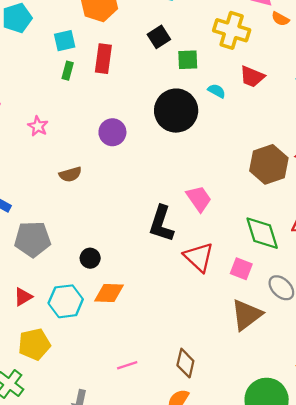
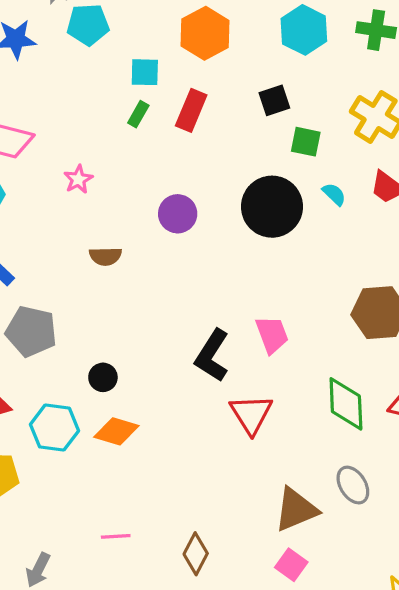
pink square: (241, 269) -> (291, 565), moved

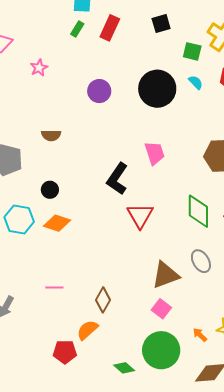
green square: (306, 142) -> (192, 51), moved
brown semicircle: (105, 256) -> (51, 135), moved
pink trapezoid: (272, 335) -> (155, 153), moved

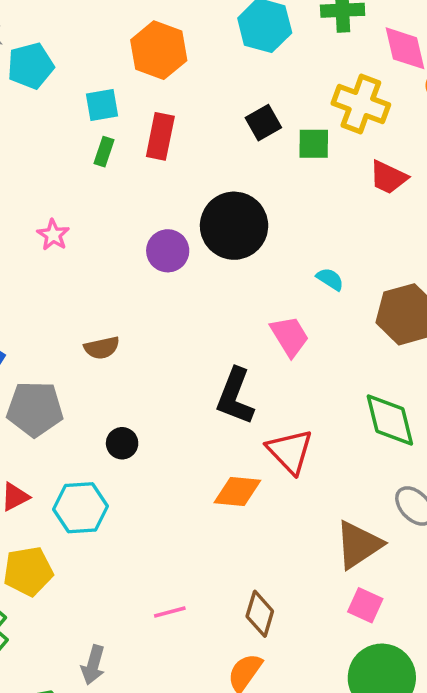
black square: (161, 24) -> (263, 123), moved
cyan semicircle: (196, 82) -> (330, 279), moved
black circle: (157, 89) -> (234, 226), moved
orange diamond: (57, 223) -> (237, 491), moved

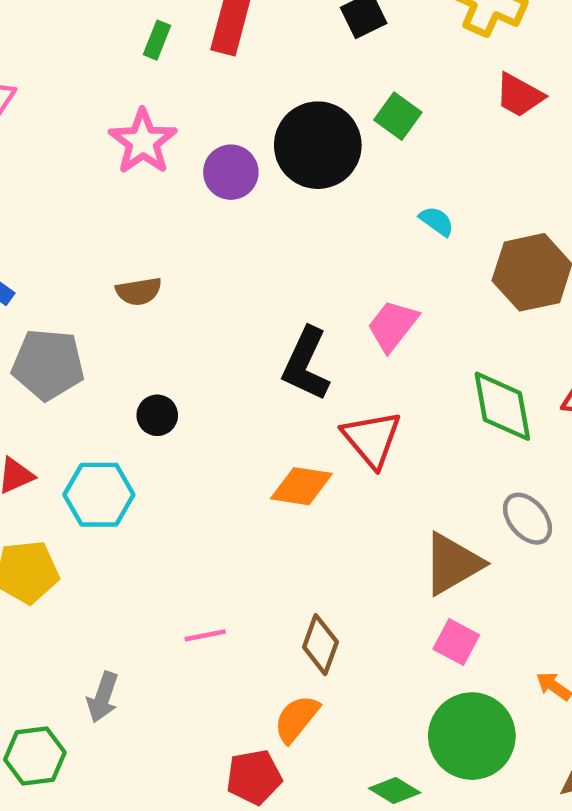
green square: (314, 144) -> (398, 116), moved, turned 32
pink star: (53, 235) -> (143, 142), moved, size x1.6
pink trapezoid: (290, 336) -> (393, 326), moved, turned -114

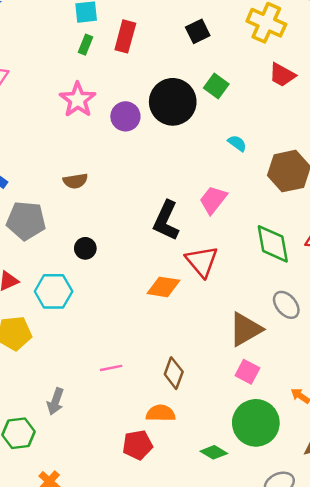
orange semicircle: (297, 719) -> (161, 413), turned 52

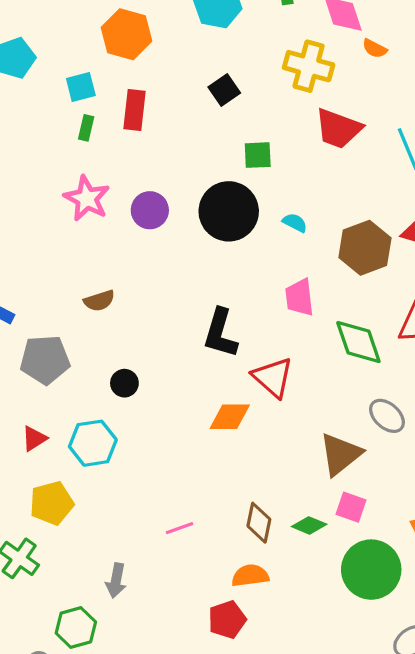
red trapezoid: (282, 75) -> (338, 129), size x1.4
green square: (216, 86) -> (258, 155), turned -30
black circle: (173, 102) -> (229, 211), moved
pink trapezoid: (213, 200) -> (299, 297), moved, turned -36
green diamond: (214, 452) -> (309, 525), moved

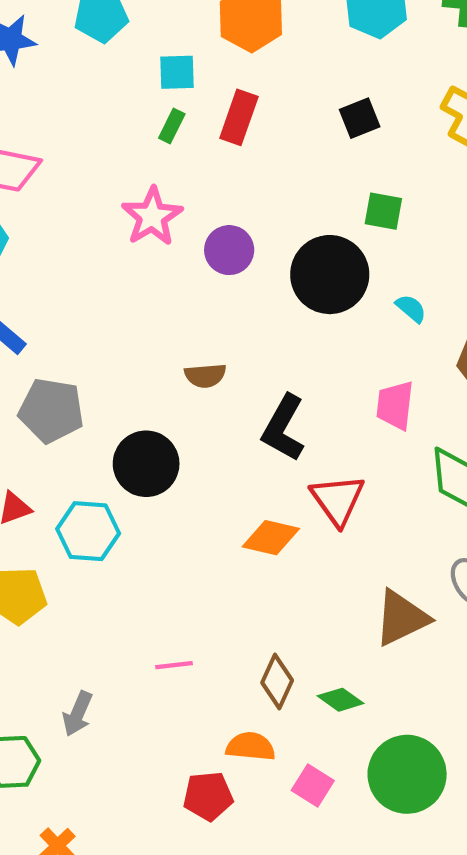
brown semicircle: (99, 301) -> (205, 376), moved
black circle: (124, 383) -> (146, 464), size x1.8
pink square: (351, 507) -> (313, 785), moved

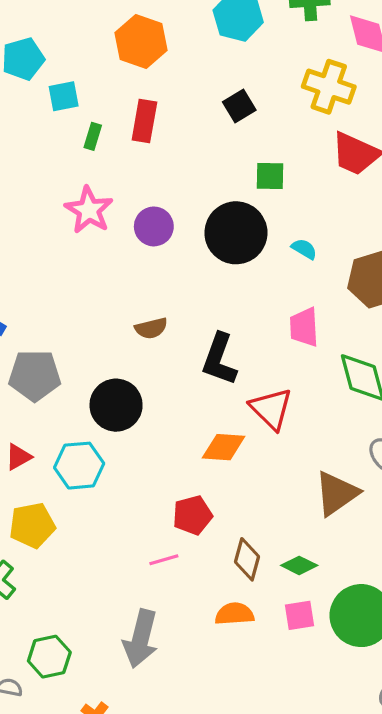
cyan square: (177, 72) -> (64, 96), moved
gray arrow: (78, 714) -> (141, 639), moved, size x1.6
pink square: (313, 785) -> (299, 615), moved, turned -32
red pentagon: (208, 796) -> (192, 515), moved

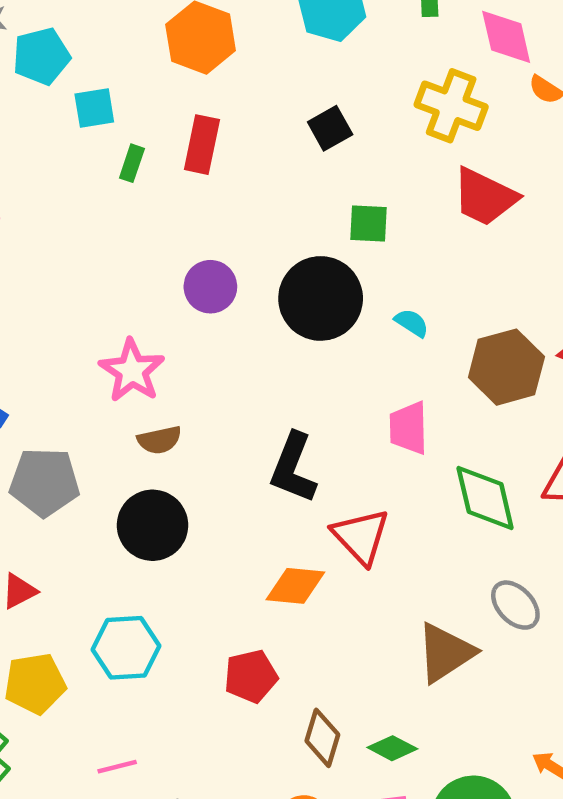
pink star: (89, 210) -> (132, 371), moved
brown semicircle: (151, 328) -> (159, 440), moved
cyan hexagon: (79, 466) -> (126, 648), moved
pink line: (164, 560) -> (117, 767), moved

